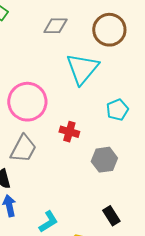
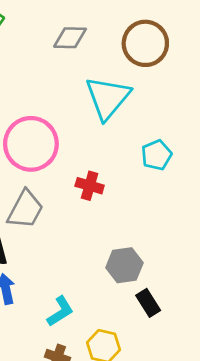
gray hexagon: (104, 160) -> (124, 265), moved

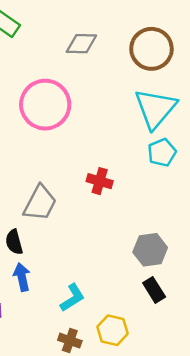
cyan triangle: (108, 98) -> (155, 108), moved
pink circle: (31, 144) -> (45, 105), moved
gray hexagon: (124, 265) -> (150, 250), moved

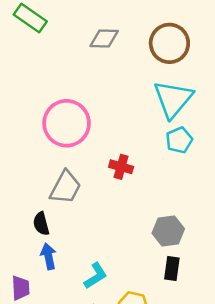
pink circle: (45, 105) -> (67, 123), moved
black rectangle: (154, 290) -> (172, 269), turned 40

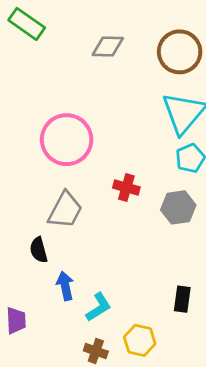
gray hexagon: (168, 231) -> (178, 207), moved
blue arrow: (48, 256) -> (65, 286), moved

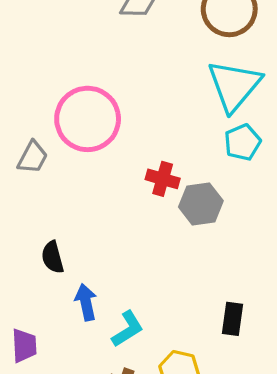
gray hexagon: (178, 207) -> (201, 204), moved
gray trapezoid: (65, 210) -> (33, 157), moved, size x0.7

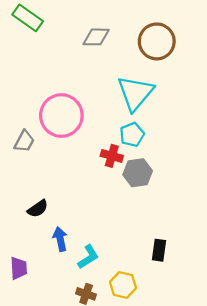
cyan triangle: (234, 86) -> (135, 93), moved
cyan pentagon: (243, 142) -> (132, 135), moved
black semicircle: (53, 257) -> (38, 209), turned -110

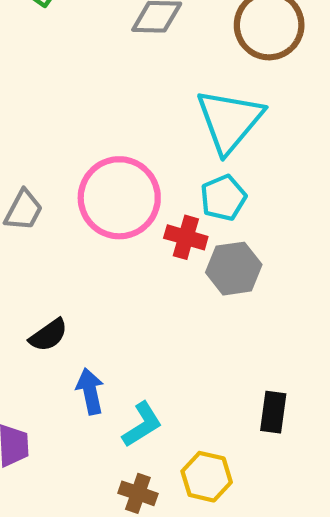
pink circle: (61, 116) -> (119, 198), moved

